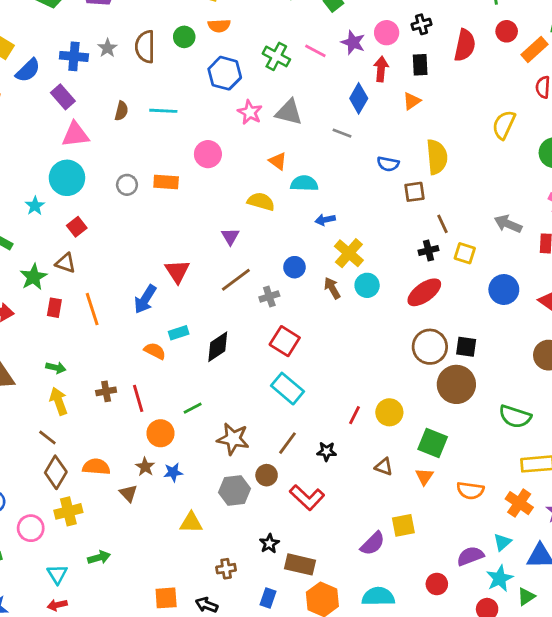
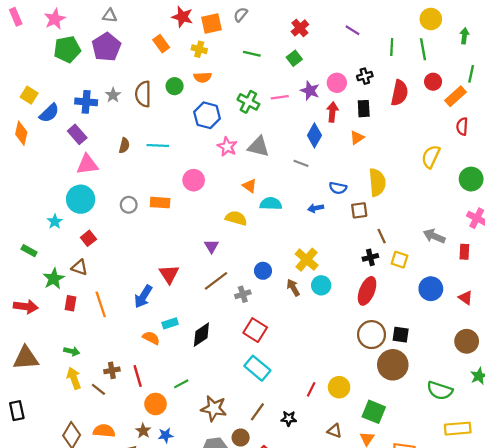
pink line: (315, 51) -> (280, 97), turned -36
blue arrow: (325, 220) -> (316, 208), moved
red ellipse: (424, 292) -> (367, 291), turned -32
brown line: (47, 437) -> (98, 389), moved

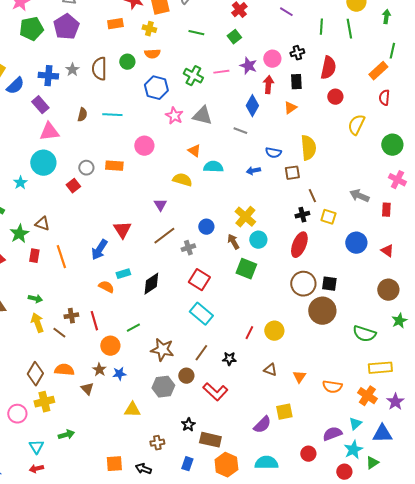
orange rectangle: (161, 44) -> (115, 24), turned -63
red circle: (433, 82) -> (335, 97), moved
red square: (88, 238) -> (73, 186), moved
green square: (374, 412) -> (246, 269), moved

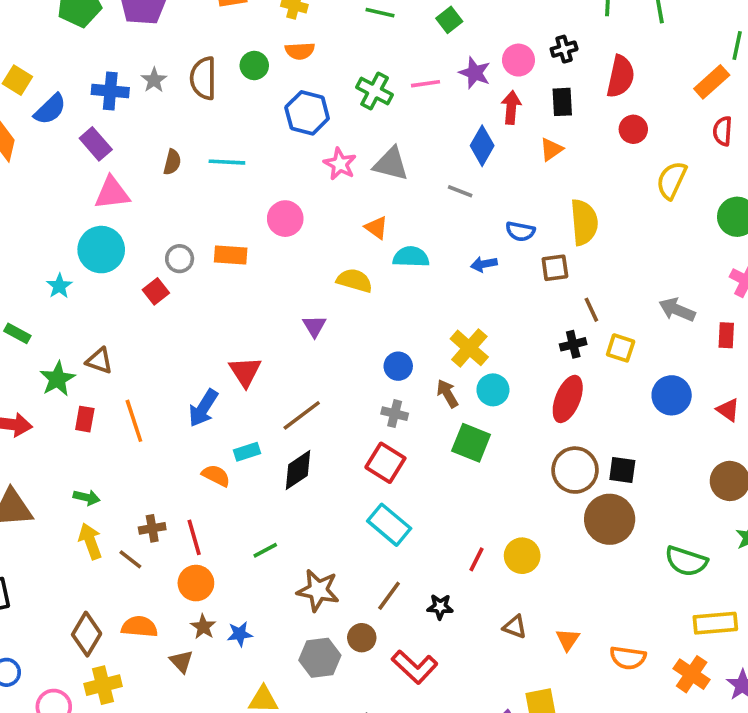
brown line: (164, 236) -> (302, 415), moved
gray cross: (188, 248) -> (395, 414), moved, turned 32
orange circle: (110, 346) -> (196, 583), moved

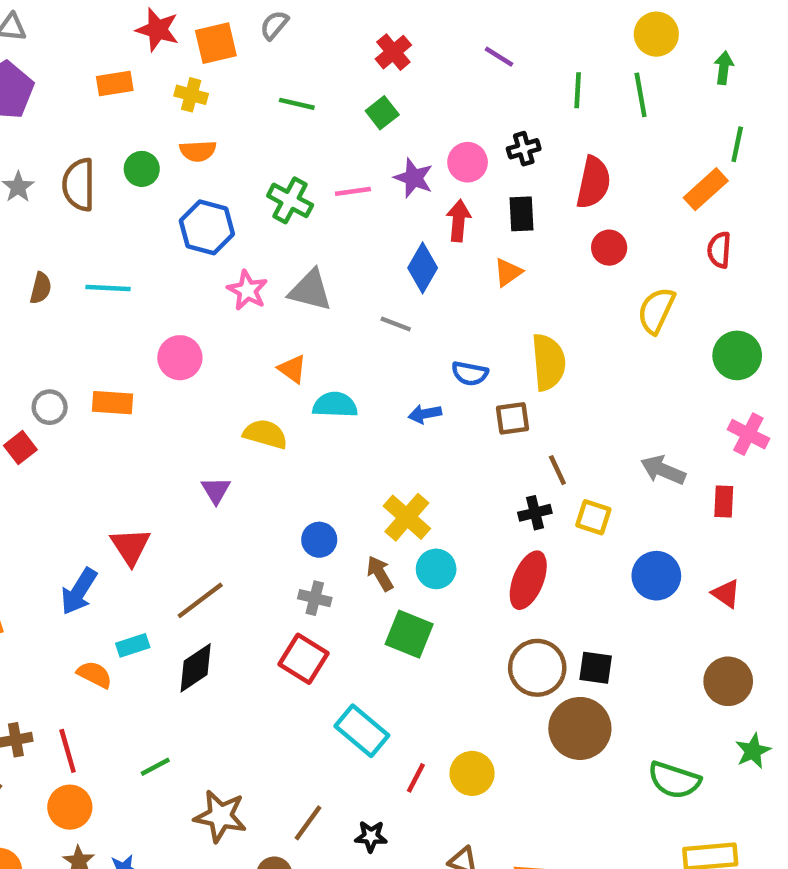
cyan rectangle: (389, 525) -> (362, 731), moved

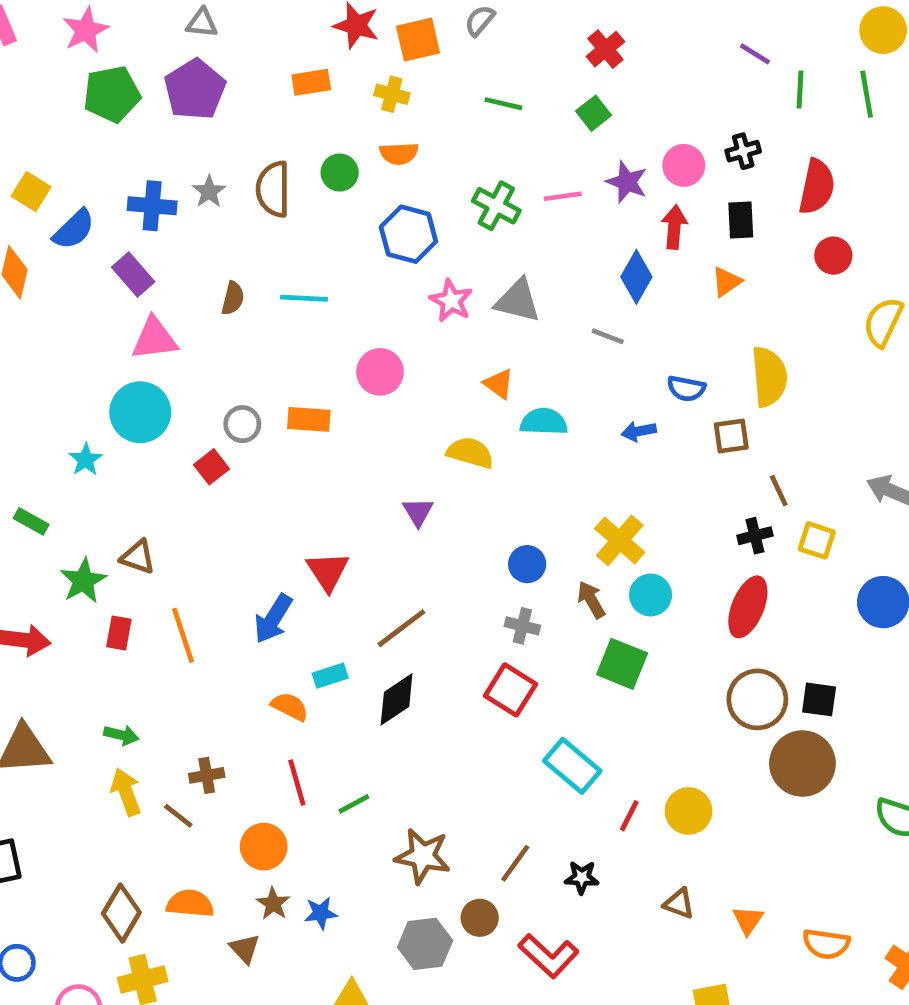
purple line: (499, 57) -> (755, 54), moved
red line: (68, 751) -> (297, 783), moved

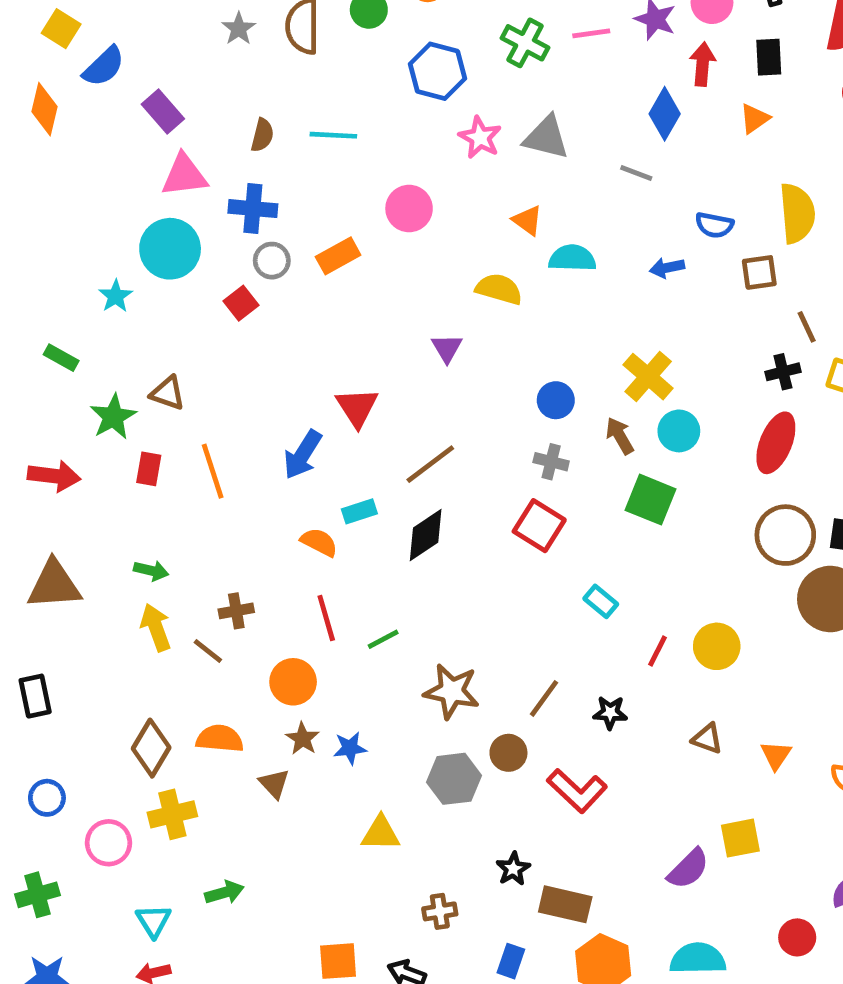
blue cross: (152, 206) -> (253, 209), moved
orange rectangle: (309, 419) -> (338, 256), turned -33
cyan rectangle: (572, 766) -> (601, 601), size x0.6

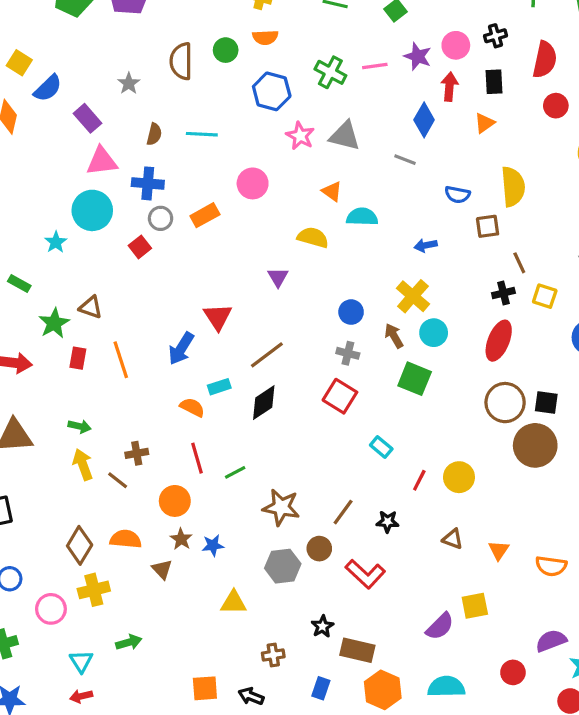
gray star: (239, 29) -> (129, 83), moved
blue arrow: (667, 268) -> (426, 245), moved

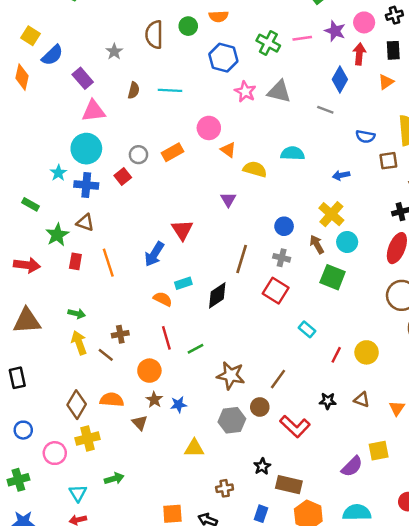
blue cross: (148, 183) -> (86, 185), moved
orange triangle: (332, 191) -> (228, 150), moved
brown line: (267, 355) -> (242, 259), moved, turned -36
black star: (388, 522) -> (328, 401), moved

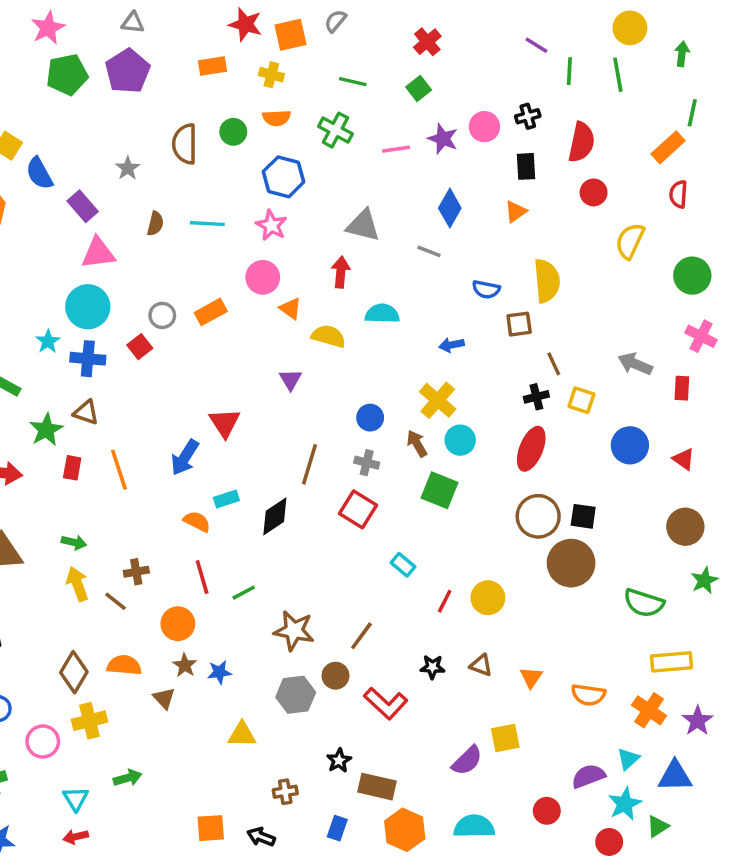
green cross: (268, 43) -> (335, 130), moved
red arrow: (359, 54) -> (341, 272), moved
blue semicircle: (52, 55) -> (39, 173), turned 105
pink star: (245, 92) -> (271, 225), moved

